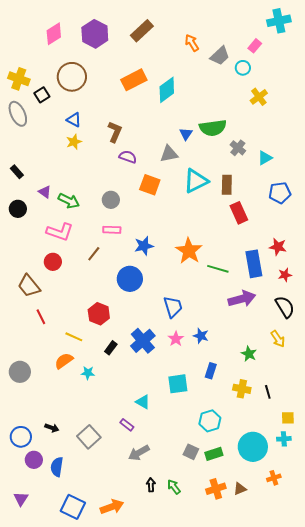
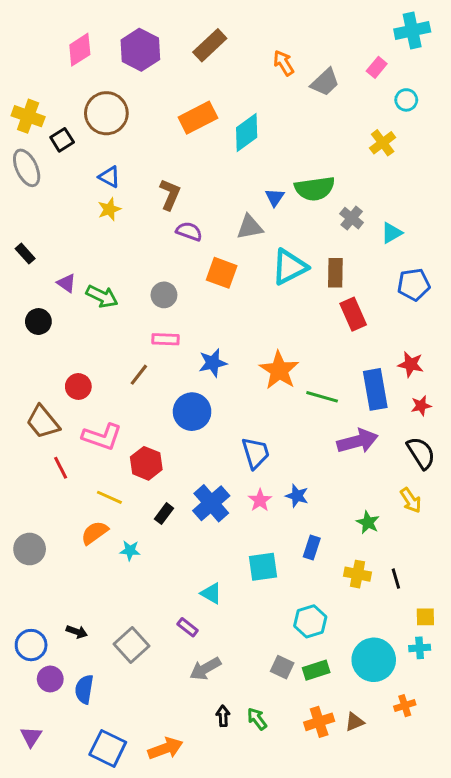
cyan circle: (243, 68) -> (406, 100), moved
black circle: (18, 209) -> (38, 322), moved
pink L-shape: (60, 232) -> (102, 437), moved

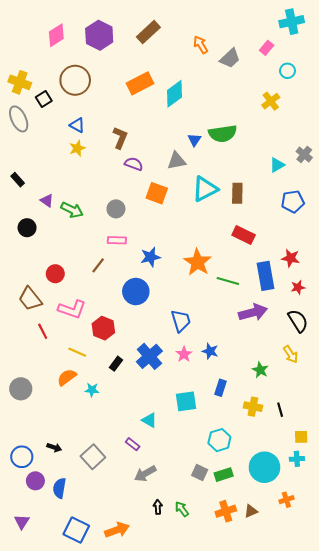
gray cross: (352, 218) -> (304, 154), moved
red rectangle: (353, 314) -> (244, 235), moved, turned -40

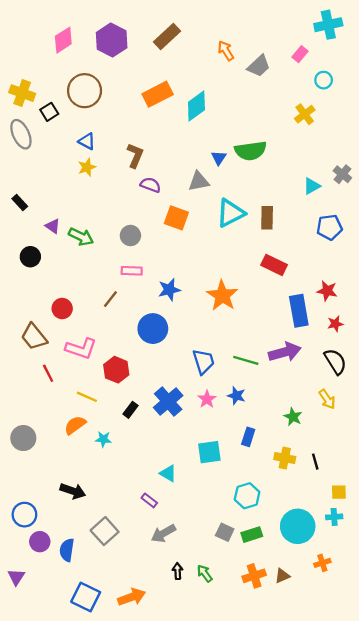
green line: (228, 281) -> (246, 360), moved
black arrow: (54, 447) -> (73, 491), moved, size x1.5
gray square: (93, 457) -> (105, 531), moved
purple triangle: (22, 522) -> (16, 577), moved

